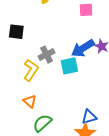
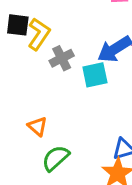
yellow L-shape: (31, 70) -> (39, 34), moved

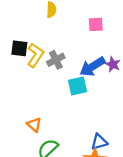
gray cross: (62, 58) -> (56, 60), moved

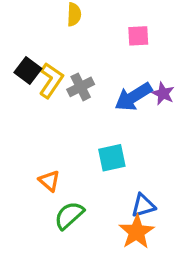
black square: (19, 48) -> (28, 70), turned 30
cyan square: (78, 86) -> (112, 158), moved

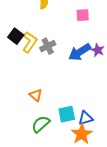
cyan square: (112, 158) -> (67, 114), moved
orange triangle: (49, 181) -> (36, 95), moved

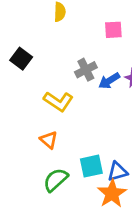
yellow L-shape: (30, 42) -> (58, 101), moved, turned 90
gray cross: (48, 46) -> (86, 70), moved
blue arrow: (80, 52) -> (109, 81), size x0.7

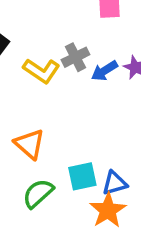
yellow L-shape: (58, 101) -> (41, 71), moved
orange triangle: (49, 140) -> (30, 144), size x1.4

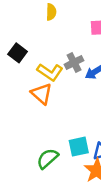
orange triangle: (30, 144) -> (42, 94), moved

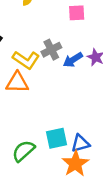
orange triangle: (42, 94) -> (17, 83), turned -40

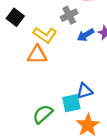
gray cross: (51, 50) -> (69, 15), moved
blue triangle: (80, 143) -> (85, 91), moved

